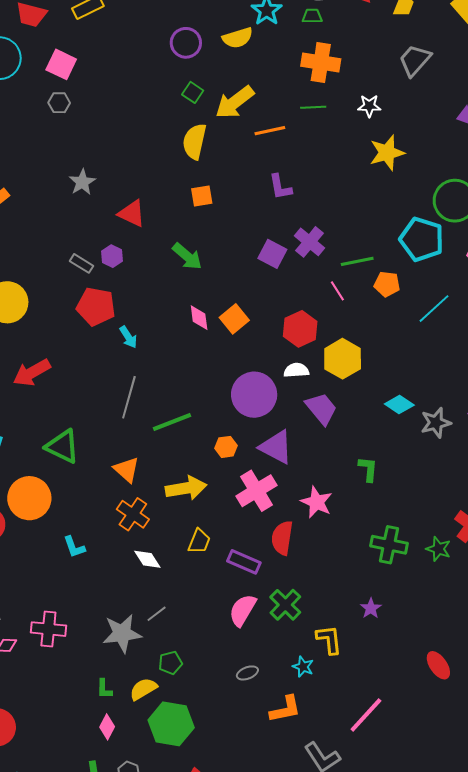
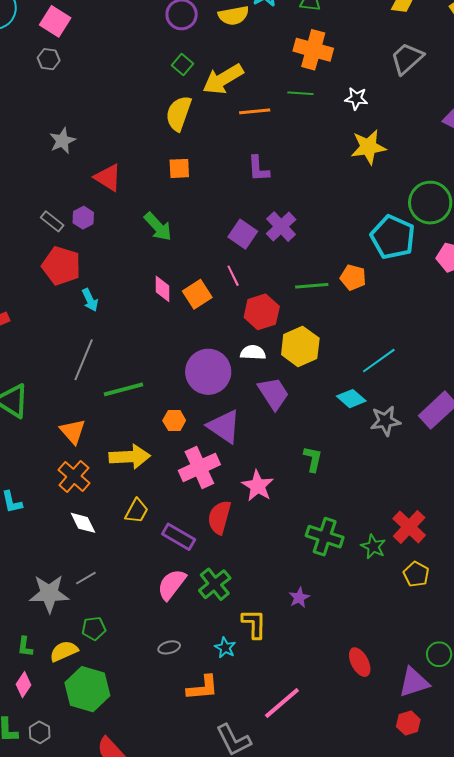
green line: (357, 261) -> (312, 286), moved
pink line: (337, 291) -> (233, 276), moved
cyan line: (434, 309) -> (379, 361), moved

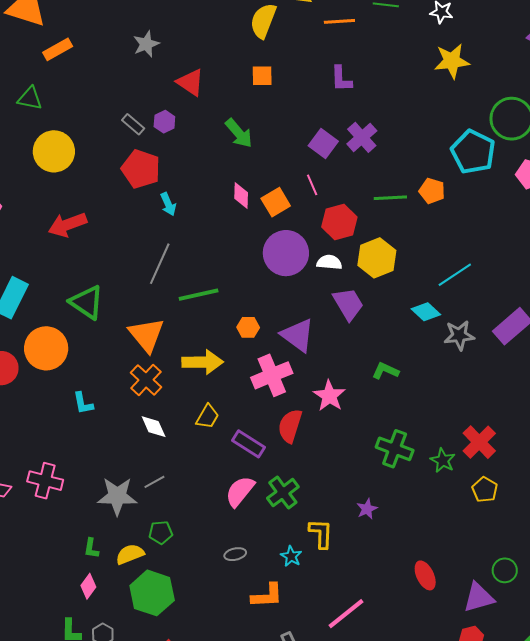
purple circle: (208, 372) -> (286, 253), moved
orange triangle: (73, 431) -> (146, 335), size x1.4
green L-shape: (313, 459) -> (385, 371), turned -80

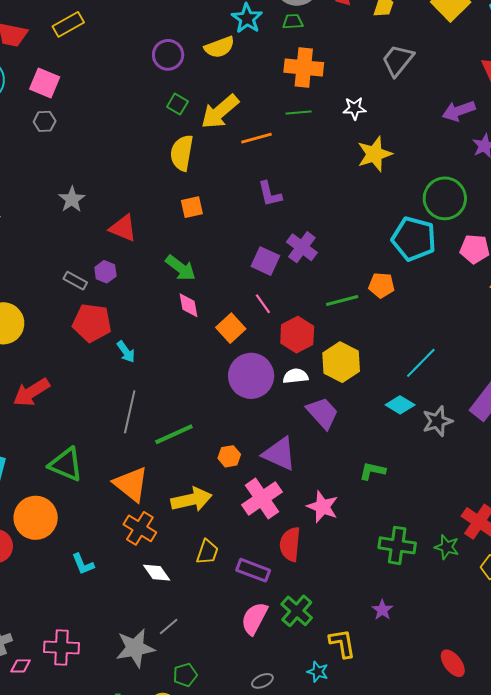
pink diamond: (241, 196) -> (188, 305), moved

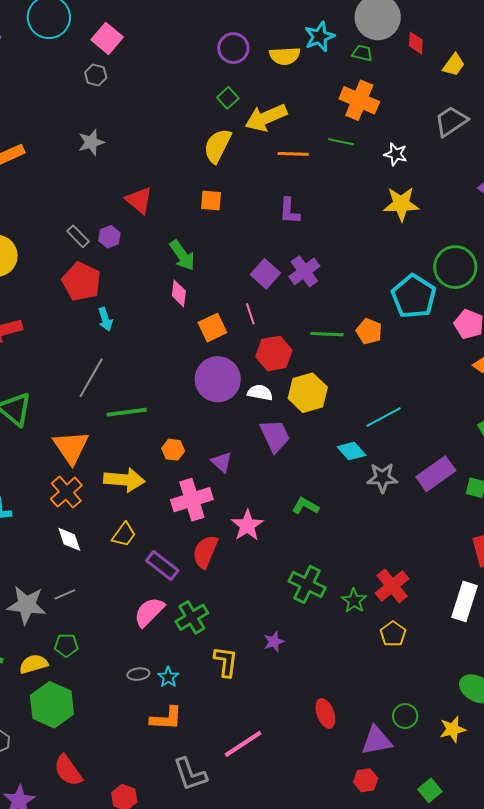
gray star: (72, 199) -> (91, 142), moved
purple triangle: (279, 454) -> (222, 462), size x0.6
cyan star: (318, 672) -> (168, 677), moved

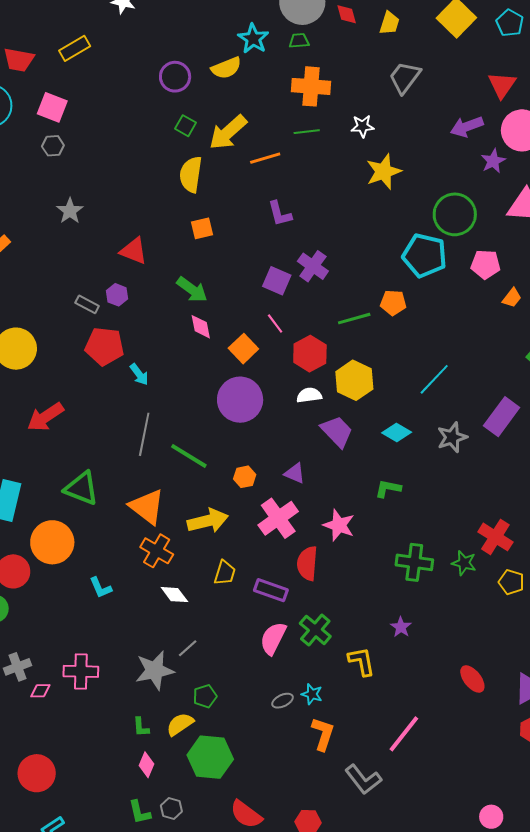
purple circle: (218, 379) -> (240, 400), moved
green line: (127, 412) -> (189, 456), turned 57
cyan diamond: (351, 451) -> (397, 433), moved
orange L-shape: (166, 718) -> (323, 734), turned -56

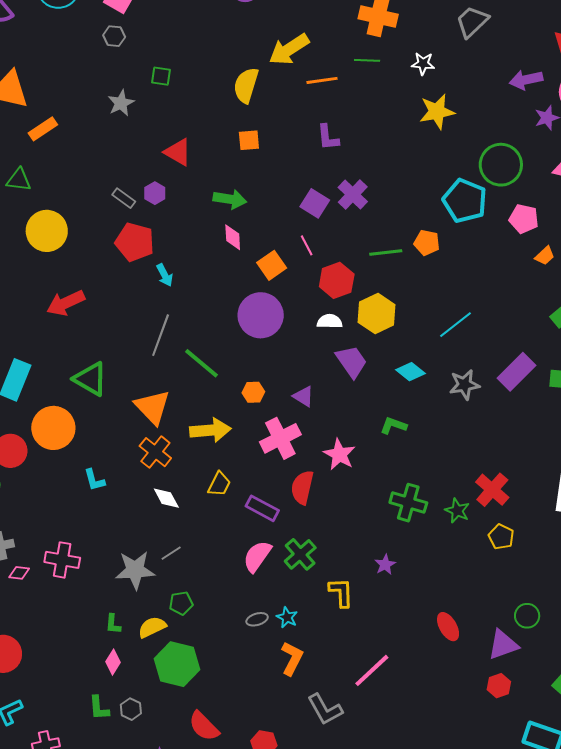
green square: (185, 126) -> (161, 76), moved, turned -30
green arrow: (192, 290) -> (230, 199), turned -36

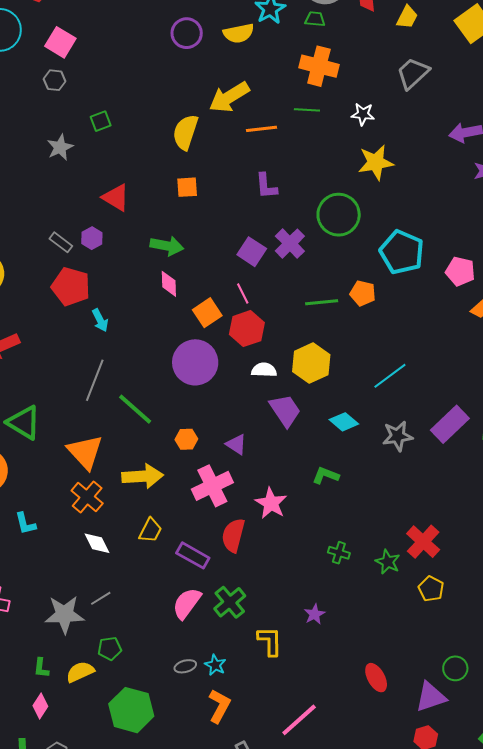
green square: (161, 76) -> (101, 121), turned -30
green circle: (501, 165) -> (339, 215), moved
red hexagon: (337, 280) -> (247, 329), moved
green cross: (408, 503) -> (339, 553), size x0.6
green hexagon: (177, 664) -> (131, 710), moved

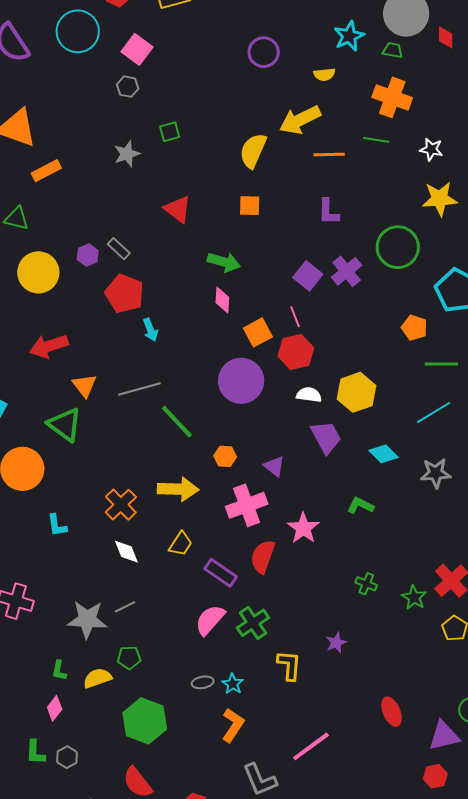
yellow semicircle: (239, 33) -> (324, 74), moved, size x0.7
purple hexagon: (92, 238) -> (88, 255), moved
green line: (322, 302) -> (441, 364), moved
gray line: (95, 380) -> (139, 389), turned 48
orange triangle: (85, 452) -> (84, 386), moved, size x0.7

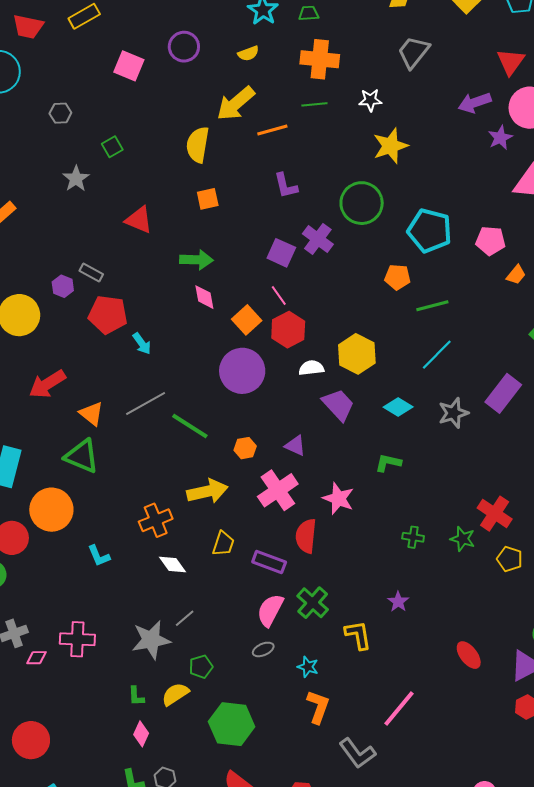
pink square: (137, 49) -> (129, 66), moved
orange cross: (121, 505) -> (156, 520), turned 36
gray ellipse: (203, 682) -> (263, 649), moved

